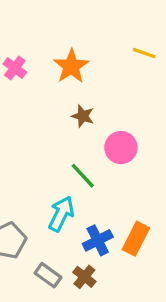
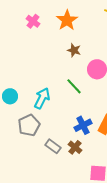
cyan arrow: (61, 214) -> (42, 98), moved

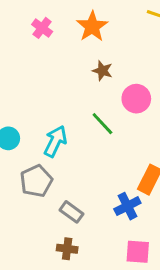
blue cross: (83, 125) -> (127, 206), moved
brown cross: (75, 147) -> (67, 249), moved, turned -32

